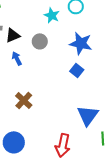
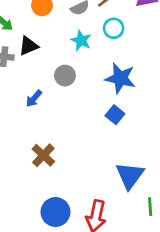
black triangle: (13, 35) -> (28, 46), moved
blue arrow: (17, 58) -> (34, 99), turned -112
blue circle: (14, 142) -> (55, 212), moved

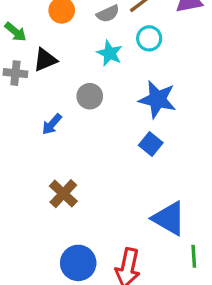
blue triangle: (130, 176) -> (169, 218), turned -36

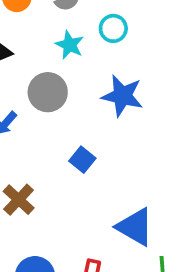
gray circle: (90, 96) -> (48, 92), size x1.4
blue square: (151, 144) -> (82, 160), moved

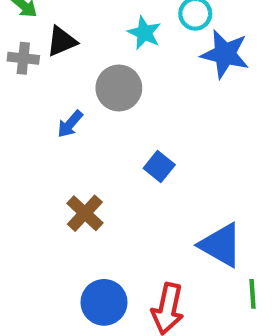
blue star: (122, 96) -> (225, 54), moved

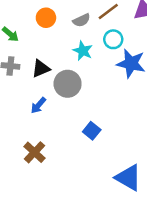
black triangle: (62, 41) -> (41, 69), moved
brown cross: (85, 213) -> (35, 152), moved

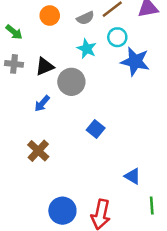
blue triangle: (128, 178) -> (133, 176), size x0.6

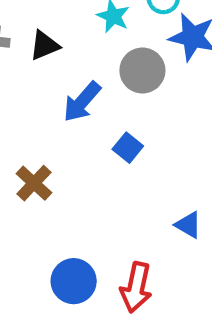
gray circle: (71, 82) -> (142, 70), moved
blue arrow: (42, 104) -> (82, 102), moved, size x1.5

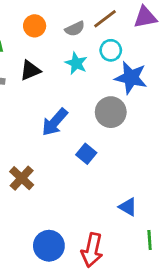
black triangle: (44, 45) -> (30, 70), moved
gray circle: (142, 70) -> (111, 112), moved

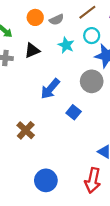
gray semicircle: (75, 29) -> (57, 20), moved
red arrow: (92, 250) -> (93, 180), moved

